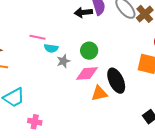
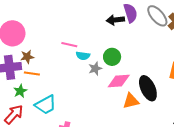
green circle: (89, 51) -> (112, 57), moved

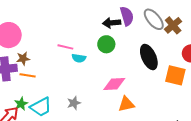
green circle: (112, 57) -> (106, 44), moved
gray star: (95, 69) -> (74, 103), moved
black ellipse: (148, 88) -> (149, 57), moved
green star: (20, 91) -> (21, 104), moved

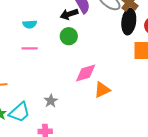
black ellipse: (149, 57) -> (129, 21), moved, turned 45
cyan semicircle: (79, 58) -> (30, 24), moved

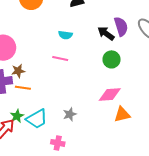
black arrow: (69, 14) -> (106, 33), turned 42
green circle: (69, 36) -> (112, 59), moved

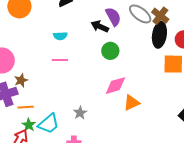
orange line: (23, 88) -> (26, 107), moved

